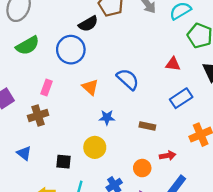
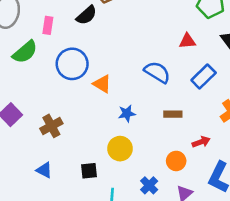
blue circle: (71, 50) -> (72, 64), moved
blue semicircle: (128, 79) -> (157, 72), moved
pink rectangle: (46, 88) -> (48, 25), moved

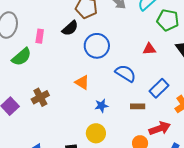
blue circle: (72, 64) -> (97, 46), moved
blue rectangle: (204, 77) -> (159, 88), moved
brown cross: (51, 126) -> (40, 97), moved
red arrow: (201, 142) -> (160, 128), size x1.5

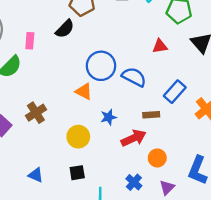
blue circle: (97, 46) -> (101, 66), moved
red arrow: (160, 128) -> (134, 138), moved
yellow circle: (96, 133) -> (78, 137), moved

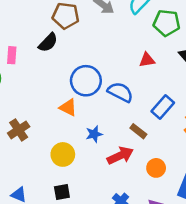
brown rectangle: (151, 115) -> (138, 131), turned 42
orange circle: (157, 158) -> (156, 168), moved

